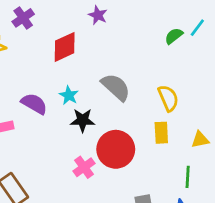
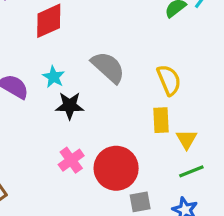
yellow triangle: (200, 140) -> (187, 139), moved, turned -48
red circle: (116, 149) -> (116, 168), moved
green line: (188, 177) -> (191, 171), turned 65

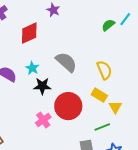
yellow rectangle: (161, 120) -> (99, 95), turned -56
red circle: (116, 168) -> (68, 106), moved
green line: (191, 171) -> (102, 127), moved

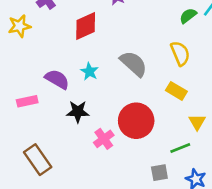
yellow semicircle: (104, 70) -> (180, 53), moved
black star: (42, 86) -> (78, 112), moved
yellow rectangle: (99, 95) -> (176, 91), moved

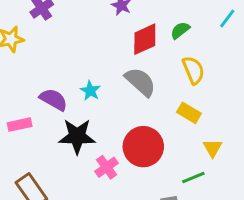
green semicircle: (188, 16) -> (180, 30), moved
red diamond: (86, 26) -> (145, 39), moved
black star: (78, 112) -> (77, 136), size x1.4

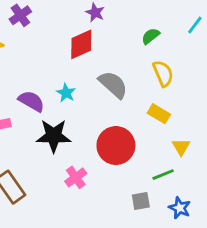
red diamond: (145, 39) -> (81, 44), moved
pink cross: (107, 167) -> (76, 177), moved

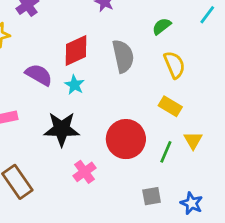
red diamond: (81, 44) -> (76, 51), moved
gray semicircle: (113, 85) -> (123, 56), moved, turned 36
purple semicircle: (31, 101) -> (39, 75), moved
green line: (163, 175) -> (166, 152), moved, turned -45

